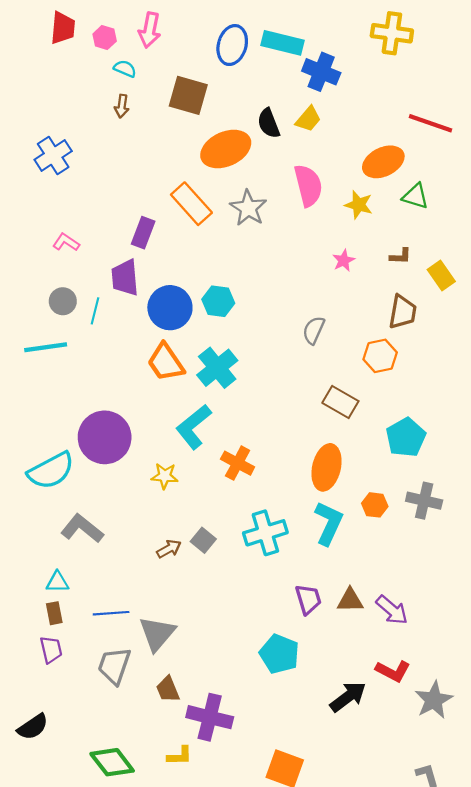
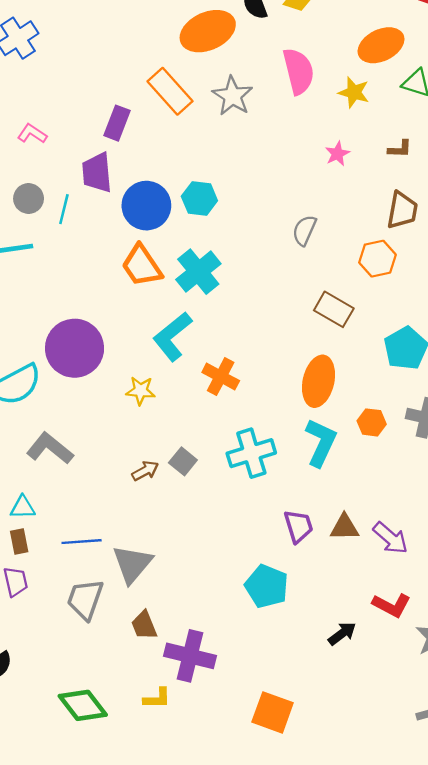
black arrow: (348, 697) -> (342, 633), size x0.7

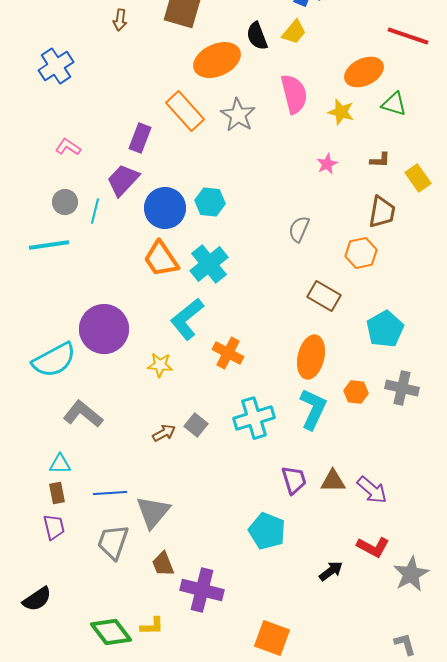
purple trapezoid: (97, 173) -> (123, 180), turned 48
yellow L-shape: (157, 698) -> (152, 626), moved

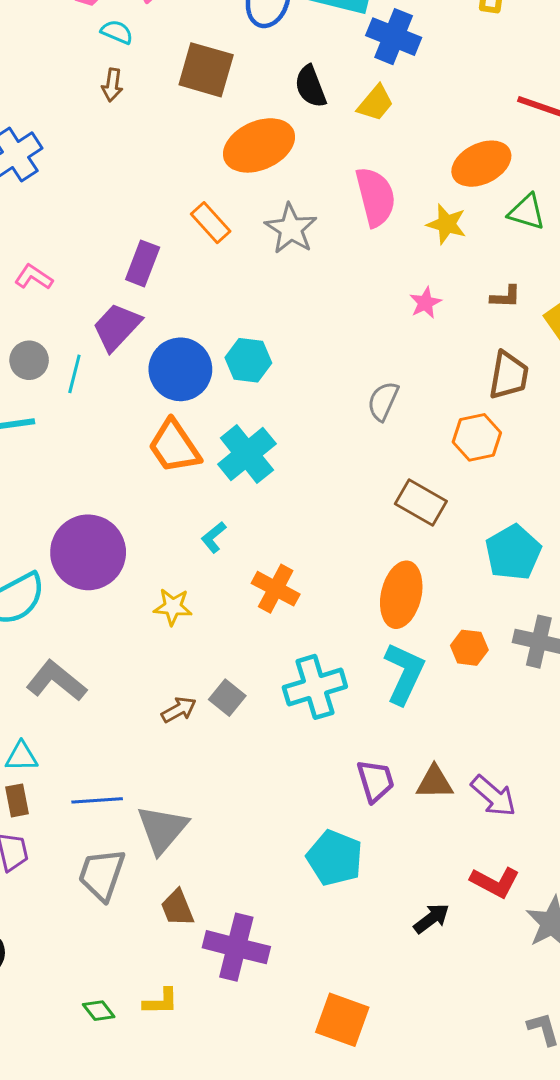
black semicircle: (257, 36) -> (310, 86), moved
orange rectangle: (185, 111) -> (211, 223), size x0.7
cyan L-shape: (187, 319) -> (214, 537), size x0.5
green diamond: (111, 632) -> (99, 1011), size x0.5

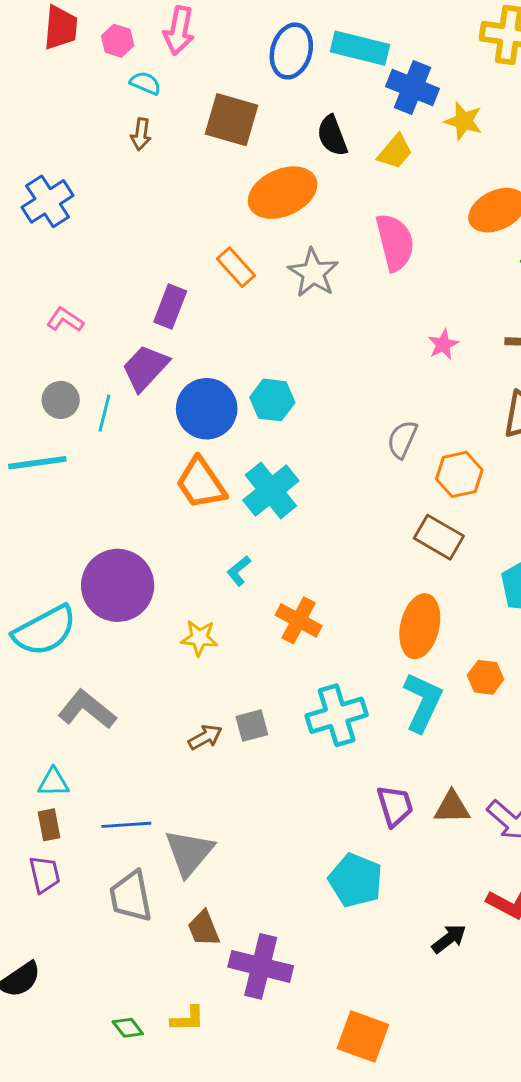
yellow star: (447, 224) -> (464, 121), moved
orange hexagon: (477, 437) -> (459, 474), moved
gray square: (227, 698) -> (252, 726), turned 36
gray trapezoid: (102, 875) -> (131, 896), turned -30

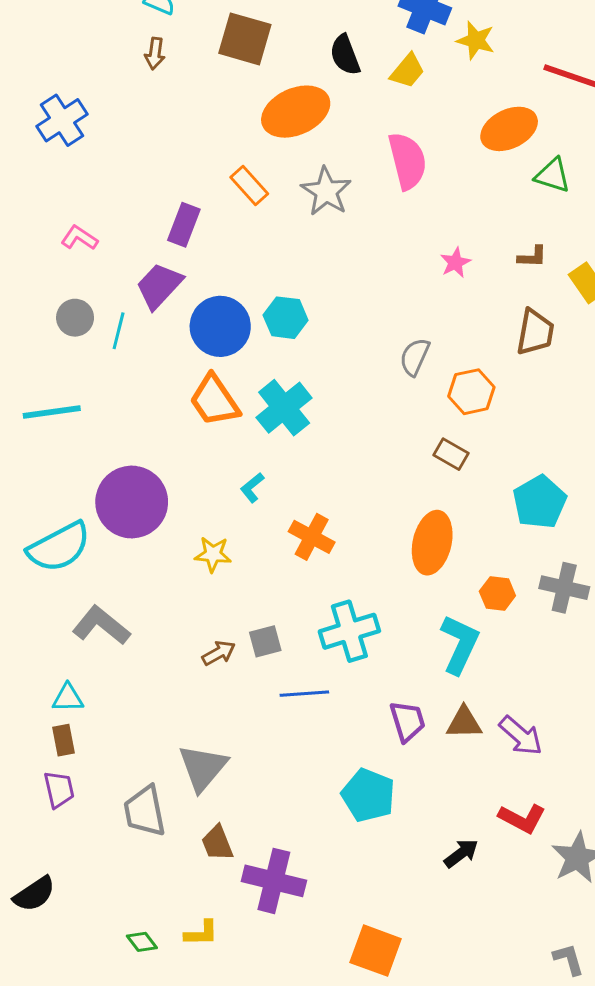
cyan line: (37, 463) -> (52, 412), moved
brown rectangle: (439, 537) -> (451, 454), size x0.7
cyan L-shape: (423, 702) -> (460, 644), moved
blue line: (126, 825) -> (304, 694), moved

